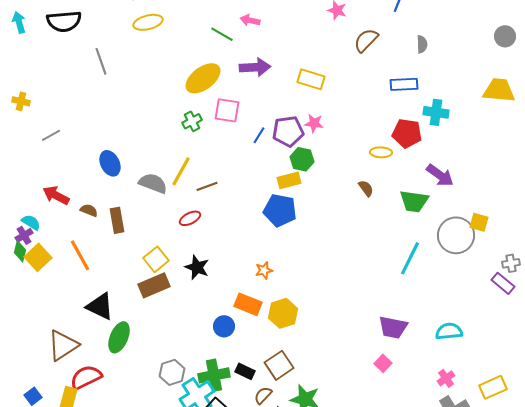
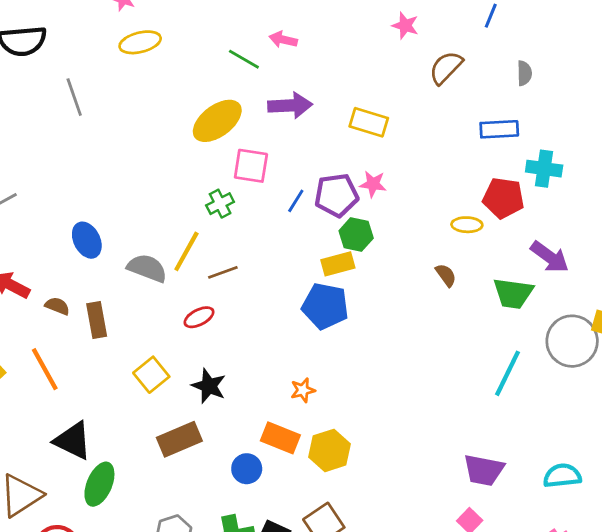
green cross: (192, 121) -> (220, 204), moved
brown rectangle: (154, 285) -> (179, 439), moved

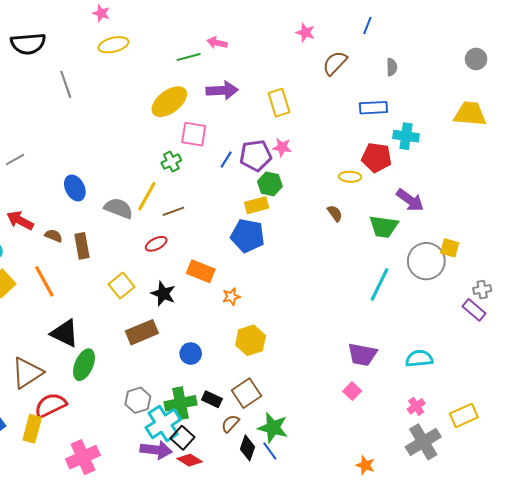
green line: (244, 59) -> (189, 57), turned -45
yellow rectangle: (369, 122) -> (279, 103), turned 56
orange rectangle: (280, 438) -> (201, 271), moved

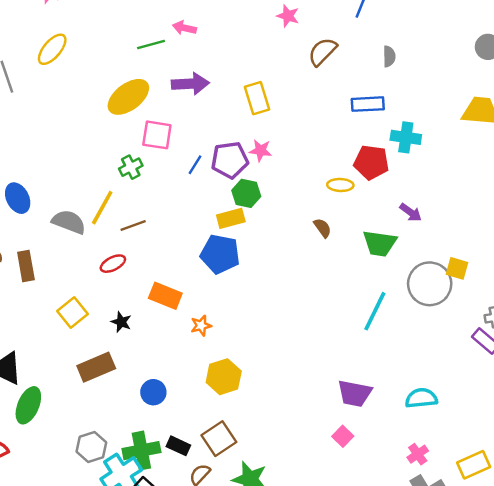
yellow ellipse: (113, 45) -> (52, 49), moved, turned -36
purple arrow: (410, 200) -> (411, 212), size x0.7
black star: (163, 294) -> (121, 322), size x0.7

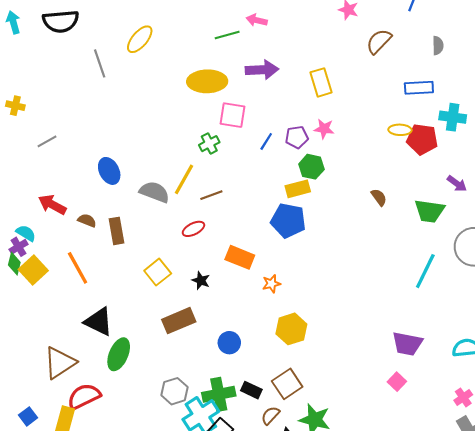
yellow ellipse: (128, 97) -> (207, 81), turned 36
purple pentagon: (230, 160) -> (297, 137), size x0.7
yellow ellipse: (340, 185) -> (400, 130), moved

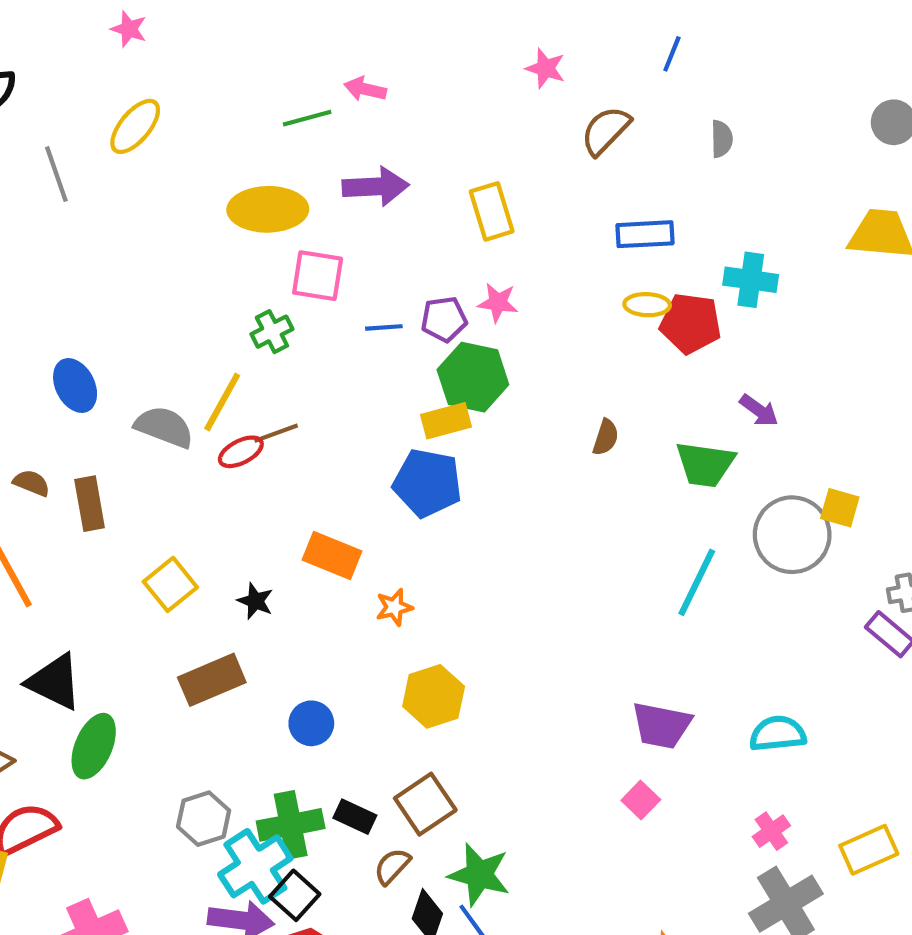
blue rectangle: (419, 88) -> (645, 234), moved
blue line: (266, 141) -> (384, 327), turned 54
green hexagon: (311, 167) -> (473, 377), size x1.4
brown semicircle: (379, 197) -> (606, 437), turned 54
red ellipse: (193, 229) -> (241, 452), moved

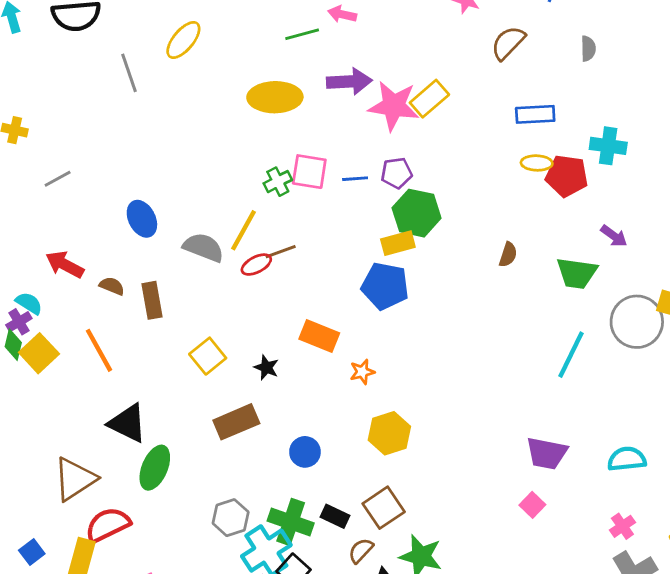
yellow rectangle: (492, 211) -> (429, 99), turned 66
pink square: (318, 276) -> (309, 172), moved
pink star: (498, 303) -> (394, 106), moved, size x1.8
green cross: (291, 825) -> (291, 522), turned 30

